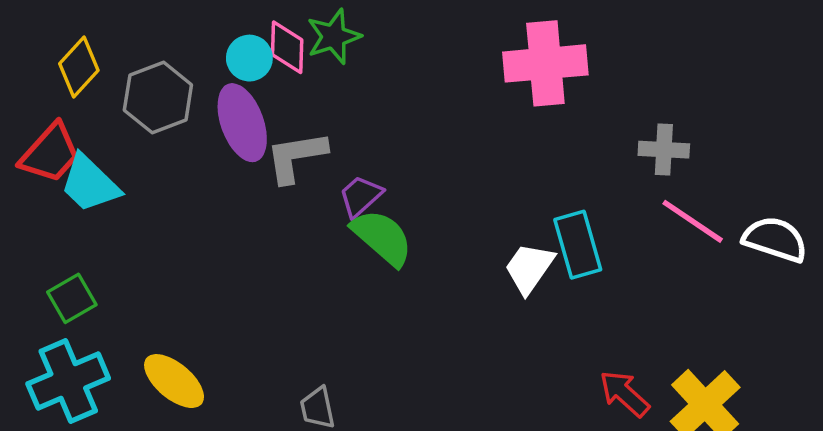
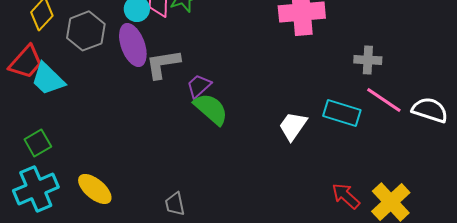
cyan rectangle: (578, 245) -> (342, 113), moved, turned -57

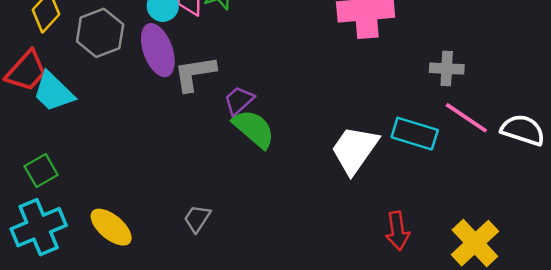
white trapezoid: (293, 126) -> (354, 150), size x1.4
red arrow: (346, 196) -> (398, 231), moved, turned -140
gray trapezoid: (175, 204) -> (197, 219), moved, turned 45

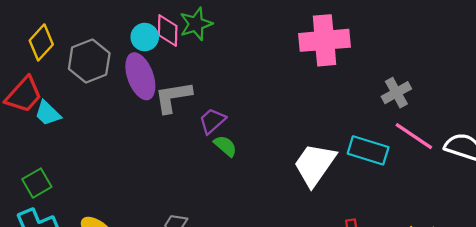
gray cross: (447, 69) -> (396, 93), turned -32
cyan trapezoid: (53, 92) -> (48, 113), size x0.7
green semicircle: (254, 129) -> (225, 146), size x0.6

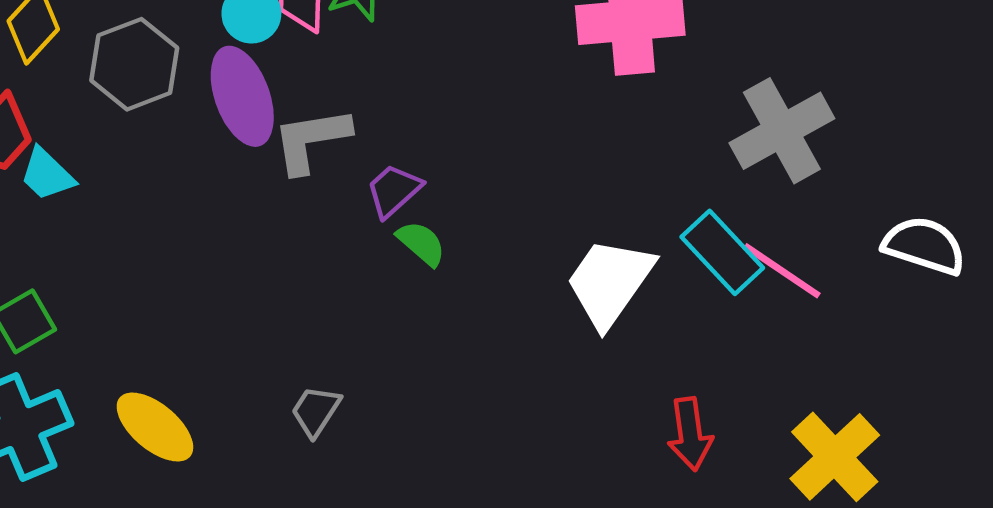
gray cross: (396, 93) -> (782, 131), size x1.6
pink line: (414, 136) -> (782, 271), moved
cyan rectangle: (368, 150) -> (722, 252), turned 30

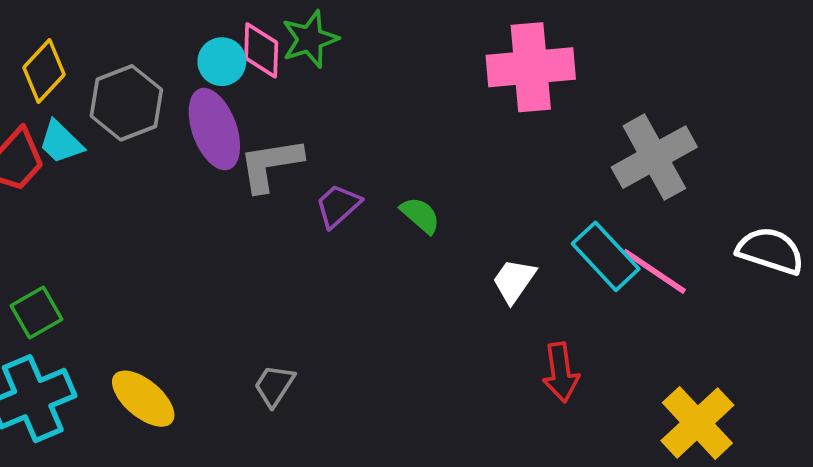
cyan trapezoid: (47, 174) -> (61, 142), moved
green semicircle: (421, 243) -> (420, 215), moved
white trapezoid: (610, 282) -> (514, 281), size x0.6
red arrow: (690, 434) -> (561, 372), moved

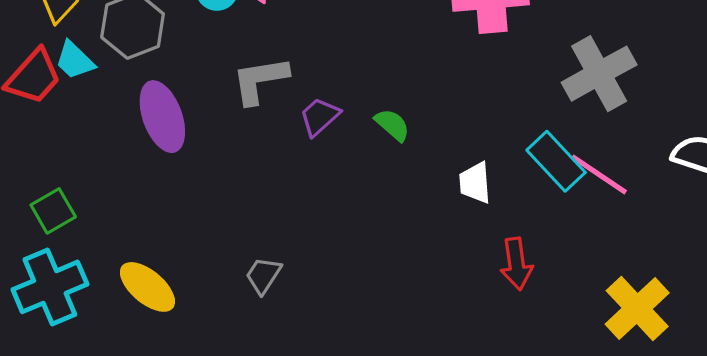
purple ellipse: (214, 129) -> (162, 117), moved
white trapezoid: (514, 281) -> (475, 183), turned -39

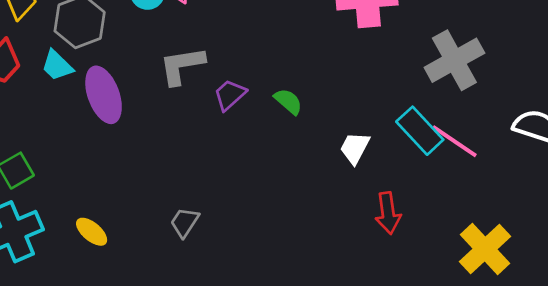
cyan trapezoid: (75, 60) -> (57, 66), moved
white trapezoid: (475, 183) -> (355, 148), turned 32
yellow ellipse: (147, 287) -> (92, 232), size x0.7

